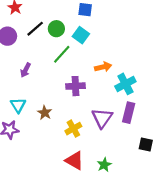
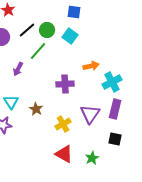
green line: (62, 54) -> (38, 51), moved
black square: (146, 145) -> (115, 139), moved

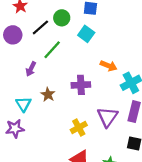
green circle: (47, 30) -> (62, 18), moved
orange arrow: (91, 66) -> (109, 66), turned 35
brown star: (36, 109) -> (48, 94), moved

